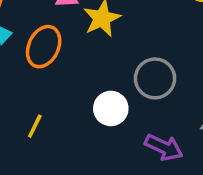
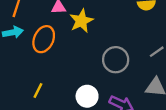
white circle: (111, 108) -> (87, 96), moved

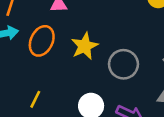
yellow star: (81, 21) -> (85, 46), moved

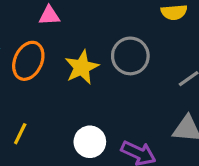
gray circle: (123, 64) -> (130, 56), moved

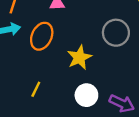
yellow star: (82, 67) -> (79, 57), moved

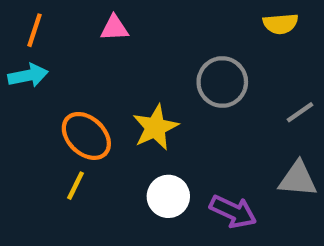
orange ellipse: (42, 36) -> (86, 136), moved, turned -72

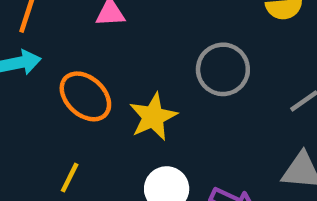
orange ellipse: (86, 136) -> (85, 96), moved

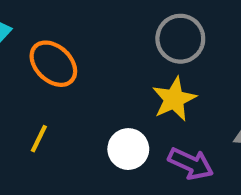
yellow star: (153, 117) -> (174, 99), moved

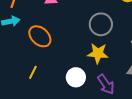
yellow star: (174, 99) -> (98, 53), turned 30
purple arrow: (191, 164) -> (106, 84), turned 30

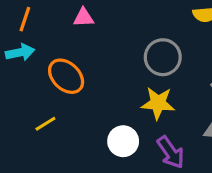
yellow line: (33, 72) -> (45, 124), moved, turned 32

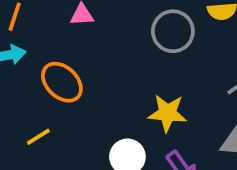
gray circle: (163, 57) -> (173, 31), moved

